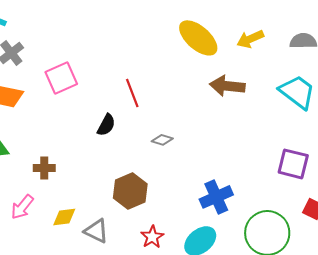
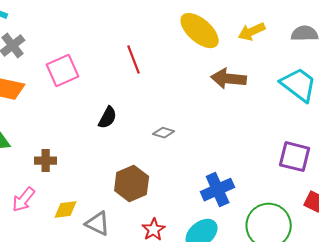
red line: (132, 93) -> (134, 60), moved

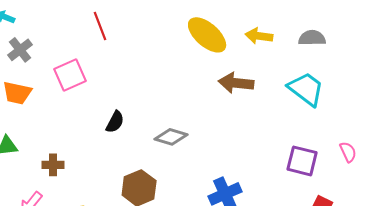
yellow arrow: (252, 32) -> (259, 36), turned 32
red line: (134, 60) -> (100, 26), moved
gray diamond: (164, 133) -> (171, 137), size x1.5

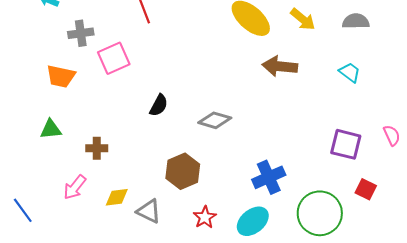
yellow arrow: (259, 36) -> (303, 19), turned -148
gray cross: (20, 50) -> (81, 33), moved, turned 30
cyan trapezoid: (306, 89) -> (350, 72), size x0.6

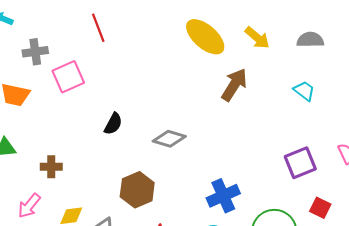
brown arrow: (280, 66) -> (234, 85), turned 116
purple square: (346, 144) -> (300, 163), turned -36

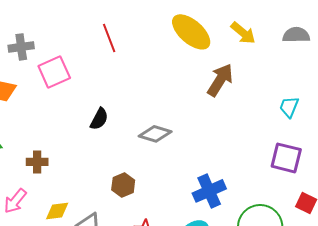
red line: (98, 28) -> (109, 38), moved
cyan trapezoid: (304, 91) -> (289, 107), moved, turned -105
purple square: (300, 163) -> (286, 158), turned 36
brown hexagon: (137, 190) -> (123, 185), size x0.7

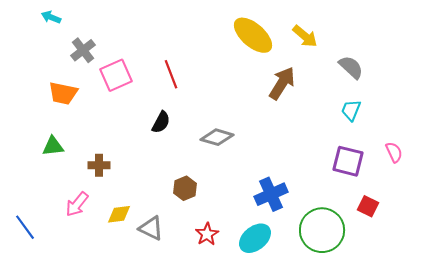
gray semicircle: (296, 35) -> (351, 67), moved, turned 44
red line: (109, 38) -> (171, 74), moved
gray cross: (21, 47) -> (83, 50), turned -30

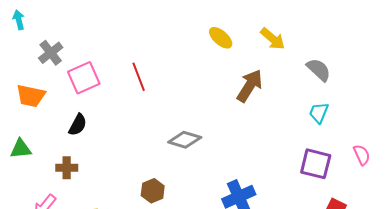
cyan arrow: (51, 17) -> (19, 20), turned 54
yellow ellipse: (253, 35) -> (221, 38), size x0.6
black semicircle: (161, 122) -> (78, 125), moved

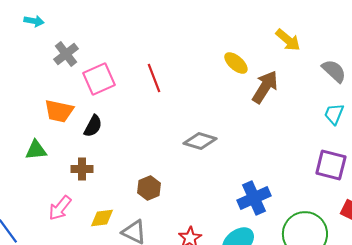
cyan arrow: (19, 20) -> (34, 21), turned 114
yellow ellipse: (221, 38) -> (236, 63), moved
orange trapezoid: (31, 96) -> (59, 111), moved
brown hexagon: (153, 191) -> (149, 188), moved

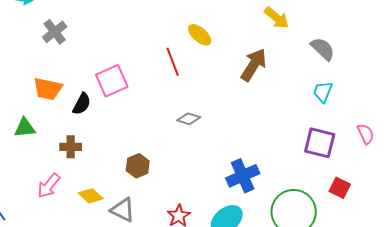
yellow ellipse: (236, 63) -> (200, 35), moved
red line: (154, 78) -> (173, 62), moved
pink square: (99, 79) -> (112, 81), moved
gray diamond: (200, 141) -> (189, 119), size x0.7
yellow diamond: (102, 218) -> (91, 196), turned 50

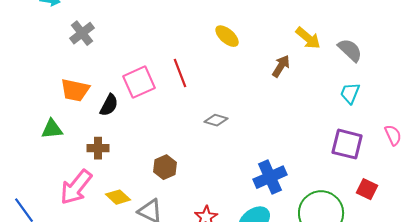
yellow arrow: (277, 18) -> (308, 38), moved
red line: (173, 62) -> (180, 73), moved
brown arrow: (254, 65) -> (281, 66), size x0.7
pink arrow: (49, 186) -> (76, 187), size x1.4

